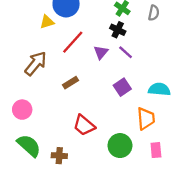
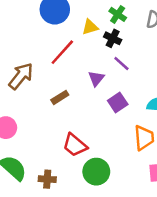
yellow triangle: (47, 22) -> (90, 27), moved
purple triangle: (101, 52) -> (96, 79), moved
green circle: (120, 146) -> (96, 172), moved

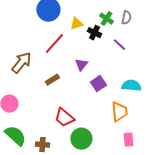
green cross: (118, 14) -> (106, 19), moved
purple line: (121, 63) -> (119, 45), moved

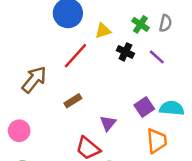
black cross: (94, 33) -> (125, 52), moved
purple triangle: (81, 65) -> (108, 123), moved
purple square: (98, 84) -> (144, 107), moved

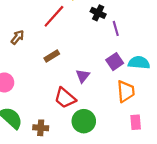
purple line: (157, 57) -> (116, 28), moved, turned 32
brown arrow: (34, 79) -> (18, 37), size x0.6

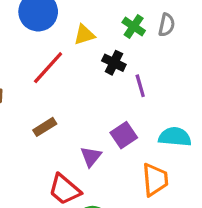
purple square: (115, 62) -> (124, 135), moved

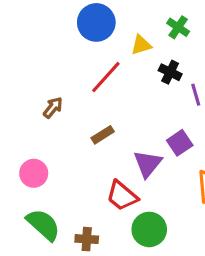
green cross: (134, 26) -> (178, 27), moved
purple triangle: (91, 157) -> (148, 164), size x1.4

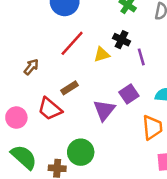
yellow triangle: (141, 45) -> (102, 54), moved
red trapezoid: (122, 196) -> (50, 109), moved
green circle: (149, 229) -> (81, 152), moved

